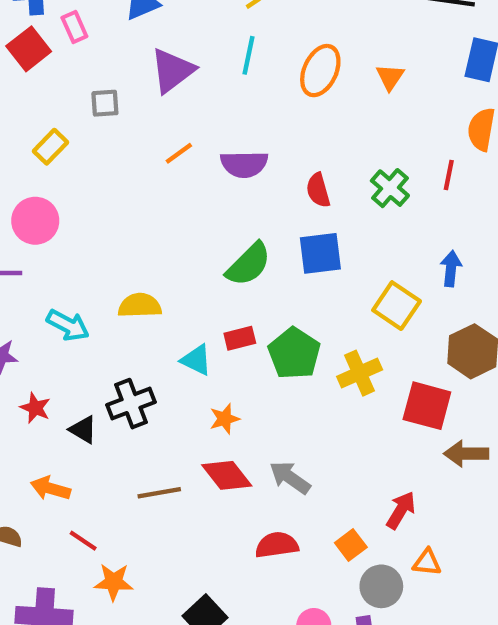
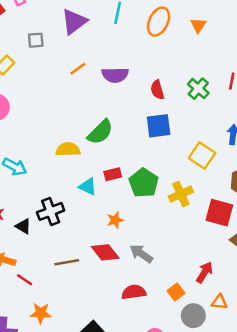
green semicircle: (249, 264) -> (100, 132), moved
yellow semicircle: (140, 306) -> (68, 149), moved
orange star: (225, 419) -> (115, 220), moved
red line: (83, 541) -> (25, 280), moved

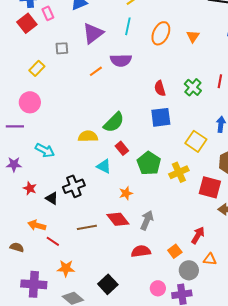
purple semicircle: (115, 75) -> (121, 60), moved
red rectangle: (113, 174) -> (122, 148), moved, turned 64
gray arrow: (141, 254) -> (147, 220), turned 78

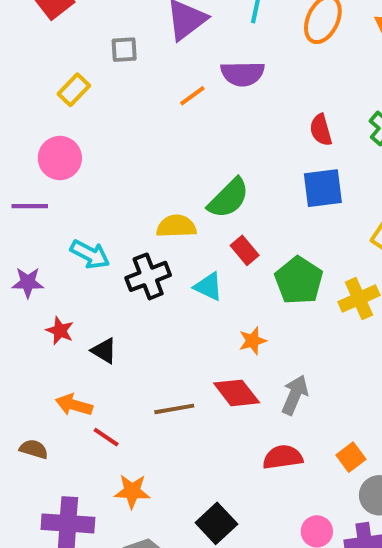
black cross: (74, 186) -> (148, 276), moved

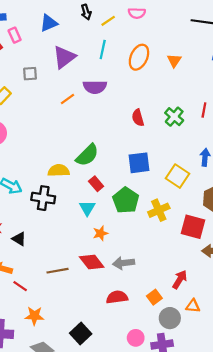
blue square: (323, 188) -> (139, 163), moved
black cross: (148, 276) -> (43, 198), turned 30
cyan triangle: (208, 287) -> (87, 208), moved, turned 35
gray arrow: (295, 395) -> (124, 263), turned -120

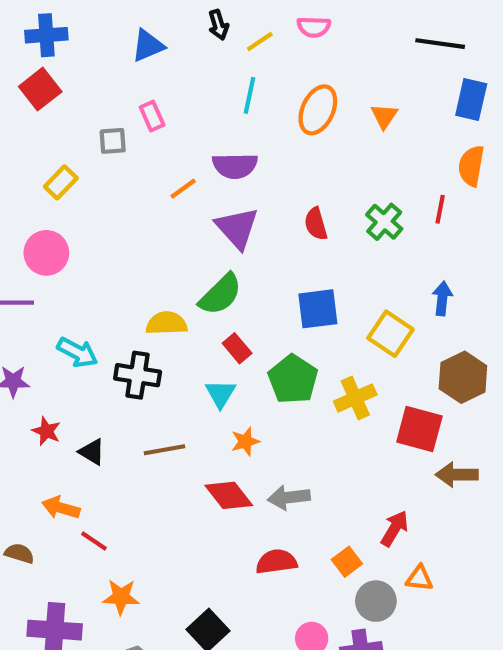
pink rectangle: (15, 35) -> (152, 116), moved
purple triangle: (64, 57) -> (237, 228), moved, turned -35
brown line: (58, 271) -> (164, 450), moved

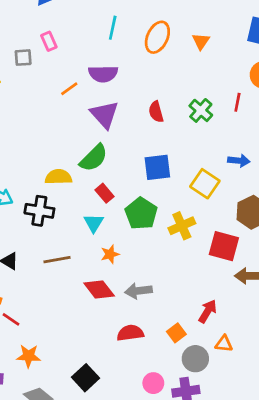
blue arrow: (442, 298) -> (239, 161), turned 90

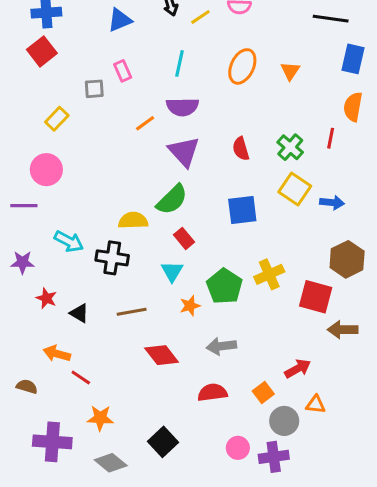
cyan line: (113, 28) -> (179, 63), moved
yellow square: (205, 184) -> (295, 189), moved
green pentagon: (141, 214) -> (224, 286), moved
red diamond: (99, 290) -> (162, 355), moved
red arrow: (208, 311) -> (298, 369), turned 30

